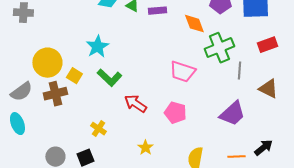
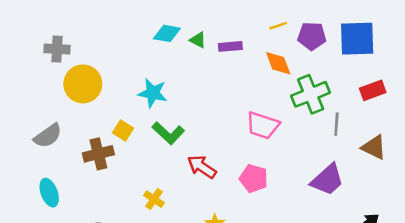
cyan star: (97, 47) -> (153, 93), turned -30
yellow circle: (47, 63) -> (83, 84), moved
gray semicircle: (21, 92) -> (48, 136), moved

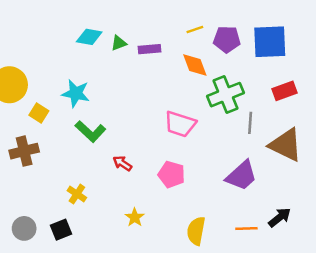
green triangle: (198, 40) -> (119, 43), turned -49
yellow square: (123, 131) -> (39, 113), moved
brown triangle: (374, 147) -> (286, 145), size x1.4
red arrow: (202, 167) -> (122, 163), size x0.7

